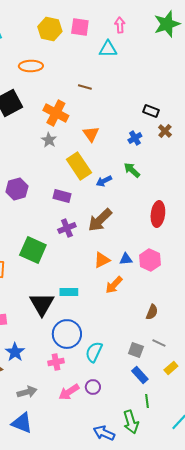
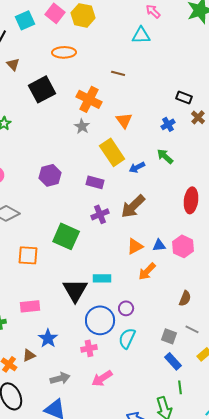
pink arrow: (120, 25) -> (153, 11), turned -42
pink square: (80, 27) -> (55, 13), moved, turned 30
purple circle: (93, 387) -> (126, 308), moved

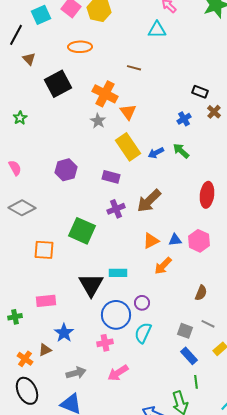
orange triangle: (124, 120) -> (128, 112), moved
blue arrow: (137, 167) -> (156, 153), moved

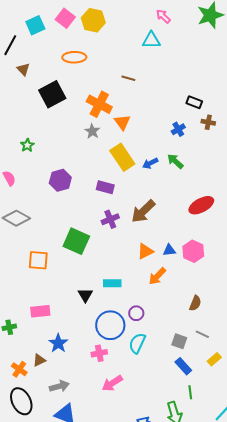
brown cross: (214, 112) -> (208, 122), turned -32
green star: (20, 118) -> (27, 145), moved
red ellipse: (207, 195) -> (201, 205), turned 55
black triangle: (91, 285) -> (85, 295), size x0.6
gray arrow: (76, 373) -> (59, 386), moved

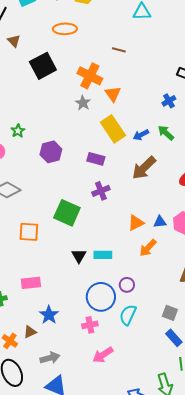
green star: (27, 145) -> (18, 131), moved
brown arrow: (143, 211) -> (144, 168), moved
black triangle: (85, 295) -> (79, 256), moved

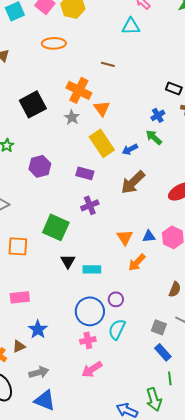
black square: (43, 66) -> (33, 104), moved
green arrow: (166, 133) -> (154, 137), moved
orange triangle: (136, 223) -> (125, 237), turned -36
black triangle: (79, 256) -> (68, 261), moved
pink cross: (90, 325) -> (88, 340), moved

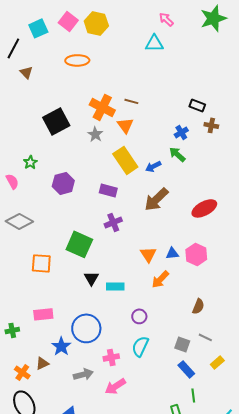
brown line: (108, 64) -> (131, 101), moved
blue circle: (90, 311) -> (86, 328), moved
gray arrow: (39, 372) -> (83, 374), moved

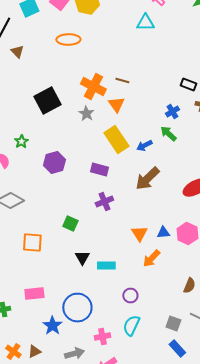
green square: (79, 244) -> (70, 224), size x0.6
brown triangle: (42, 363) -> (34, 352), moved

